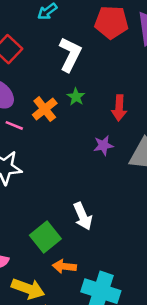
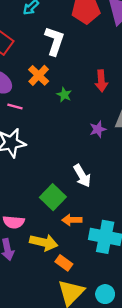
green star: (76, 97) -> (64, 95), moved
orange cross: (45, 109) -> (39, 75), moved
purple star: (103, 145) -> (98, 129), moved

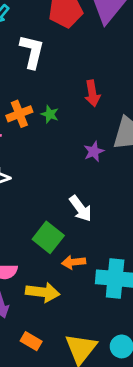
orange cross: (39, 75) -> (19, 114), moved, turned 30
orange rectangle: (64, 263) -> (31, 341), moved

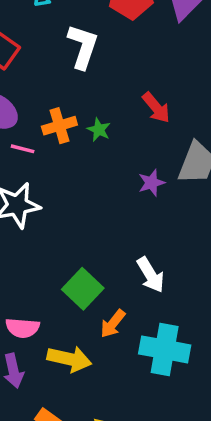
red arrow: (92, 93) -> (156, 108), turned -35
white arrow: (81, 208) -> (151, 275), moved
orange arrow: (74, 262) -> (113, 324), turned -50

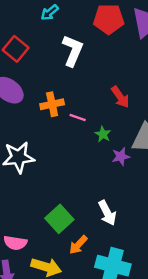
green star: (99, 130) -> (103, 134), moved
pink line: (23, 149) -> (78, 117), moved
purple star: (151, 183) -> (121, 157), moved

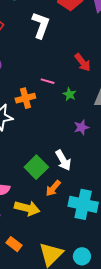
orange cross: (52, 104) -> (25, 98), moved
purple star: (121, 157) -> (81, 127), moved
white arrow: (107, 213) -> (63, 160), moved

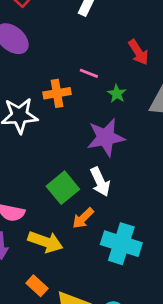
purple star: (81, 127) -> (106, 137), moved, size x1.8
orange rectangle: (14, 244) -> (37, 286), moved

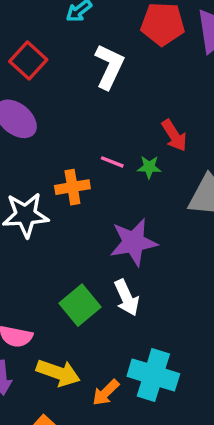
green star: (117, 94) -> (149, 167), moved, turned -30
orange arrow: (83, 218) -> (106, 393), moved

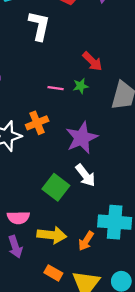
orange cross: (72, 187) -> (37, 123), moved

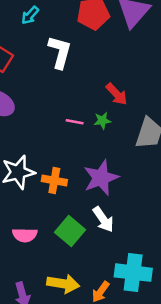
orange cross: (37, 123) -> (54, 180), moved, turned 30
pink semicircle: (18, 218) -> (25, 235), moved

